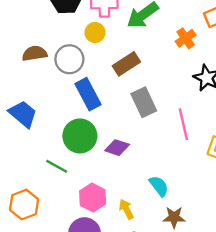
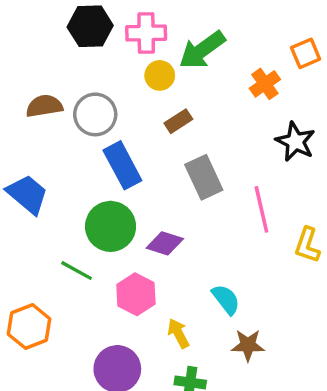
yellow circle: (95, 33) -> (160, 75), moved
brown rectangle: (126, 64) -> (178, 121), size x0.7
pink hexagon: (93, 198) -> (136, 294), moved

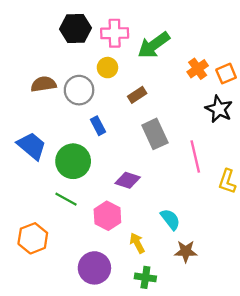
orange square: (306, 53) -> (226, 74), moved
yellow circle: (160, 75) -> (107, 68), moved
blue rectangle: (122, 165) -> (98, 126), size x0.6
green circle: (111, 226) -> (73, 161), moved

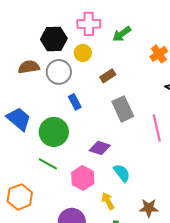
black hexagon: (75, 28) -> (54, 39), moved
green arrow: (154, 45) -> (122, 34), size x0.7
cyan semicircle: (170, 219) -> (122, 173), moved

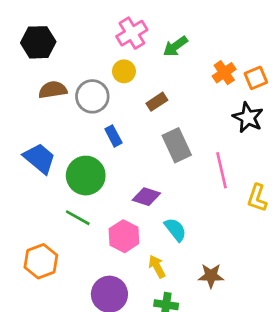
pink cross: (89, 24) -> (132, 33), turned -30
black hexagon: (54, 39) -> (38, 42), moved

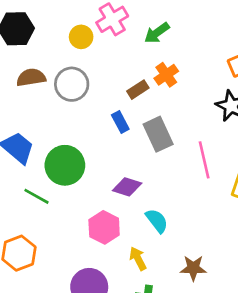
yellow circle: (124, 71) -> (81, 37), moved
orange cross: (224, 73) -> (166, 75), moved
blue rectangle: (113, 136) -> (120, 122), moved
green line: (78, 218) -> (36, 196), moved

